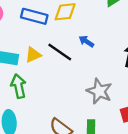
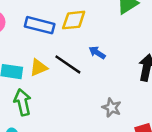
gray star: (99, 91) -> (112, 108), size x0.7

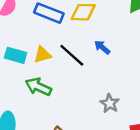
green arrow: (23, 102) -> (38, 87), moved, turned -60

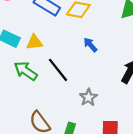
black line: (72, 55) -> (58, 70), moved

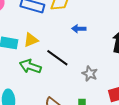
blue arrow: (90, 45) -> (79, 29), turned -32

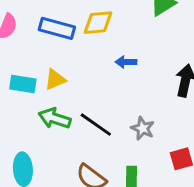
black line: (57, 58) -> (96, 125), moved

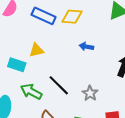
cyan rectangle: (23, 84) -> (17, 65), moved
green arrow: (55, 118) -> (31, 92), moved

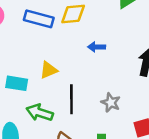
yellow triangle: (36, 50) -> (49, 70), moved
black line: (59, 85) -> (71, 99), turned 55

